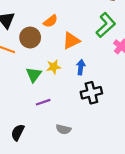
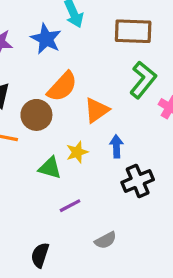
orange semicircle: (51, 21) -> (62, 87), size x1.5
green triangle: (34, 75) -> (50, 168), turned -42
gray semicircle: (63, 129) -> (106, 240), turned -32

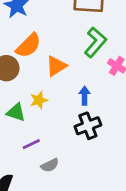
blue arrow: (116, 146) -> (85, 96), moved
gray semicircle: (106, 240) -> (50, 165), moved

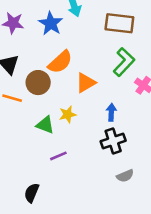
gray semicircle: (50, 165) -> (125, 176), moved

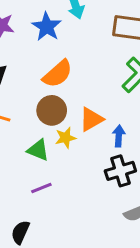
brown circle: (38, 83) -> (52, 110), moved
orange triangle: (86, 83) -> (91, 119), moved
purple line: (58, 156) -> (41, 188), moved

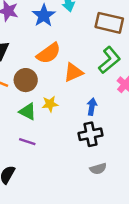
brown circle: (52, 110) -> (26, 80), moved
orange triangle: (91, 119) -> (73, 72), moved
purple line: (41, 188) -> (27, 142), turned 35

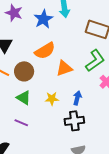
yellow star: (50, 104) -> (52, 99), moved

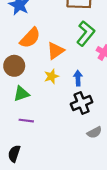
green triangle: (24, 98) -> (21, 94), turned -35
yellow star: (52, 99) -> (51, 76), moved

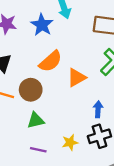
yellow star: (51, 76) -> (70, 142), moved

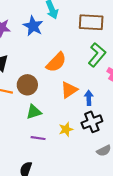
orange semicircle: (50, 61) -> (56, 62), moved
orange triangle: (77, 78) -> (69, 90), moved

